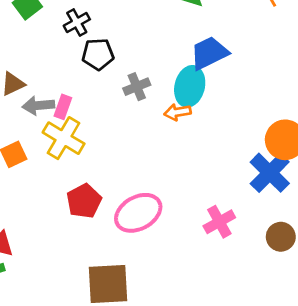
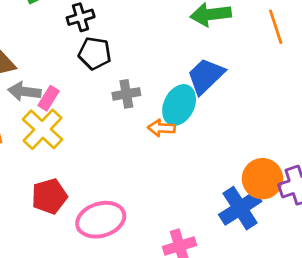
blue trapezoid: (209, 53) -> (206, 76), turned -30

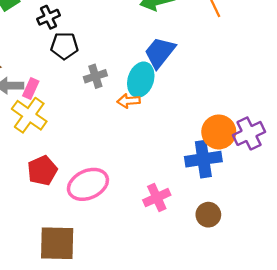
blue cross: (240, 208) -> (203, 159), turned 32

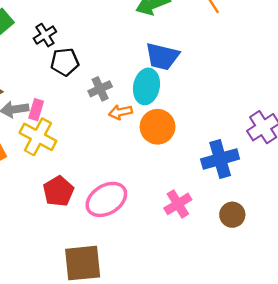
blue trapezoid: (160, 52) -> (162, 56), turned -108
orange arrow: (129, 101) -> (120, 112), moved
orange circle: (219, 132) -> (158, 127), moved

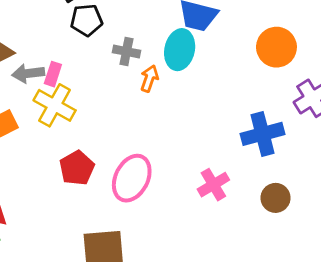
gray cross: (100, 89) -> (126, 52), turned 35
orange arrow: (120, 112) -> (149, 78), turned 120
orange circle: (158, 127) -> (276, 47), moved
pink ellipse: (106, 199) -> (132, 178), turned -33

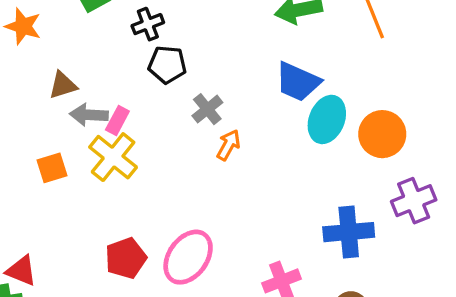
cyan ellipse: (180, 50) -> (327, 119), moved
gray cross: (126, 52) -> (207, 109), turned 30
red pentagon: (77, 168) -> (126, 258), moved

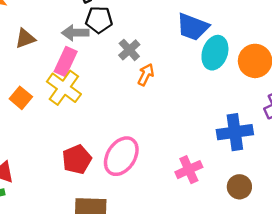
gray arrow: (89, 115) -> (75, 33), moved
pink rectangle: (117, 121) -> (66, 61), size x1.4
orange square: (52, 168) -> (21, 98), turned -30

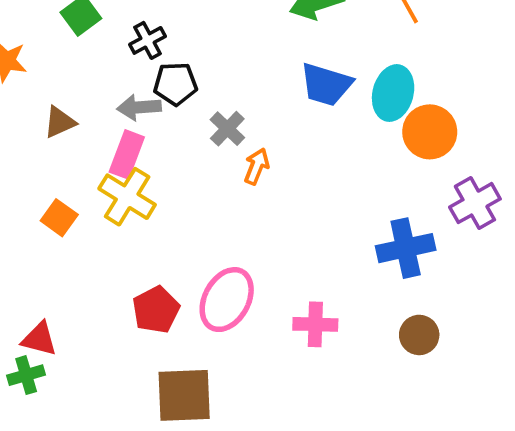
cyan ellipse: (215, 53) -> (393, 93), moved
pink cross: (189, 170) -> (315, 324), moved, turned 30

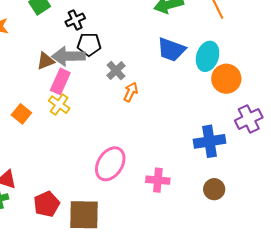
gray arrow: (139, 107) -> (68, 56), size x1.4
brown triangle: (60, 122) -> (46, 61), moved
yellow cross: (127, 197) -> (59, 105), size x0.7
red pentagon: (156, 310) -> (47, 204), moved

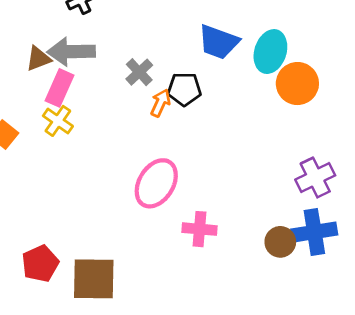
black pentagon: (89, 44) -> (184, 89), moved
purple cross: (249, 119) -> (315, 178), moved
blue cross: (209, 141) -> (314, 232), moved
pink ellipse: (110, 164) -> (156, 183), moved

